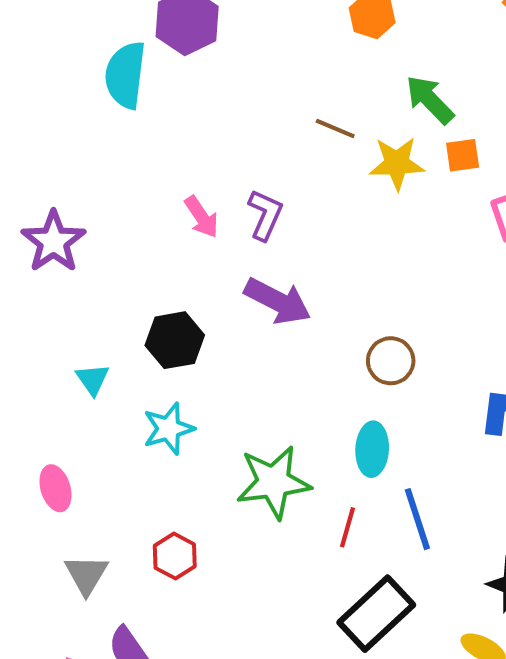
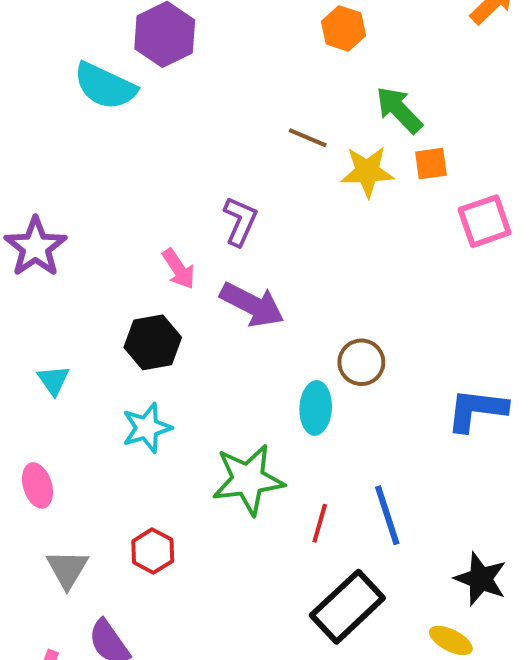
cyan semicircle: (125, 75) -> (105, 86), turned -72
pink arrow: (201, 217) -> (179, 269), moved
cyan triangle: (93, 379) -> (53, 380), moved
cyan ellipse: (372, 449) -> (316, 408), moved

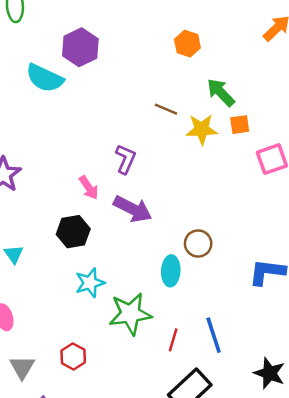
cyan star: (147, 428) -> (90, 283), moved

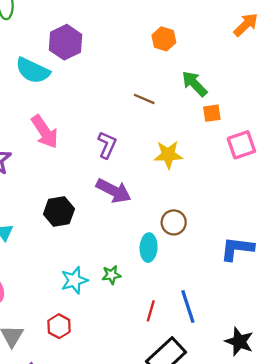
yellow star: (202, 129) -> (168, 155), moved
pink arrow: (89, 188) -> (45, 132), moved, size x1.5
cyan star: (90, 283) -> (74, 280), moved
green star: (130, 314) -> (111, 275), moved, size x0.5

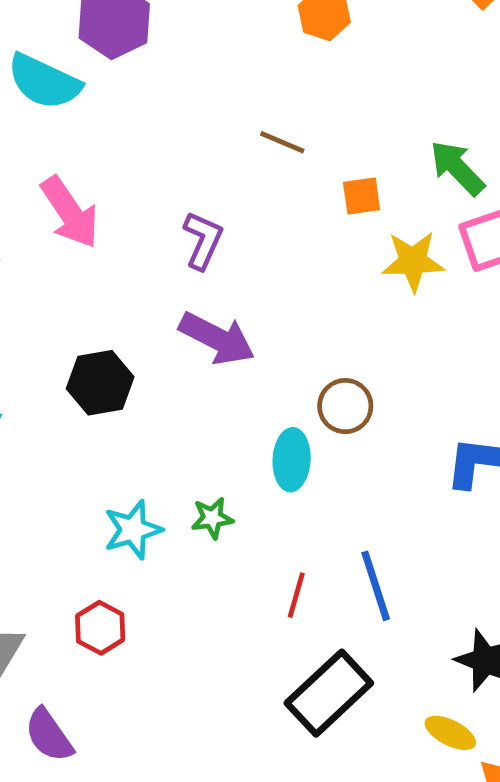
green arrow: (194, 84) -> (457, 168), moved
orange square: (212, 113) -> (362, 196), moved
yellow star: (168, 155) -> (413, 261), moved

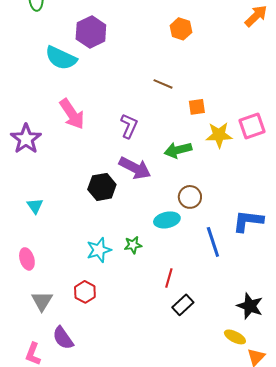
green arrow: (457, 168) -> (178, 150), moved, turned -60
black hexagon: (100, 383) -> (102, 187), moved
cyan ellipse: (292, 460) -> (167, 220), turned 75
blue line: (376, 586) -> (213, 242), moved
black rectangle: (329, 693) -> (183, 305), moved, size x0.6

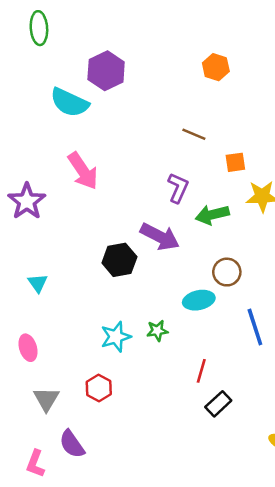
purple L-shape: (129, 126) -> (178, 188), moved

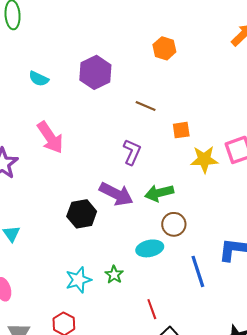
purple hexagon: (106, 71) -> (95, 72), moved
cyan semicircle: (69, 102) -> (39, 79), size x0.6
green arrow: (212, 215) -> (159, 193), moved
green star: (157, 331) -> (114, 275), turned -30
red line: (201, 371) -> (152, 309), turned -36

